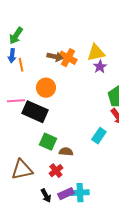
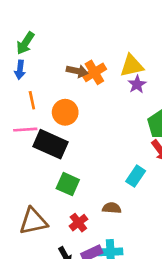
orange cross: (68, 58) -> (94, 72), turned 30
orange line: (21, 65) -> (32, 100), moved
brown semicircle: (66, 152) -> (112, 208), moved

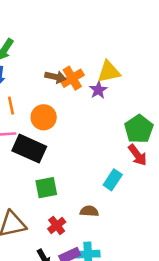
purple star: (137, 84) -> (98, 90), moved
green square: (68, 184) -> (46, 188), turned -35

